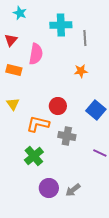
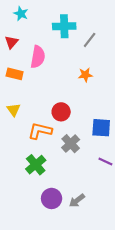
gray line: (85, 38) -> (90, 40), turned 42
blue square: (96, 110) -> (101, 128), moved, turned -36
gray cross: (67, 136) -> (71, 144), turned 36

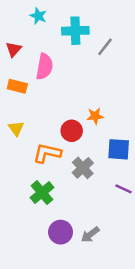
cyan star: (21, 14) -> (38, 16), moved
orange star: (85, 75) -> (95, 116), moved

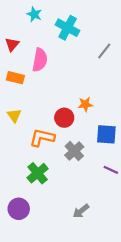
cyan cross: (75, 31) -> (68, 28), turned 30
gray line: (105, 47) -> (104, 51), moved
purple circle: (61, 232) -> (19, 209), moved

